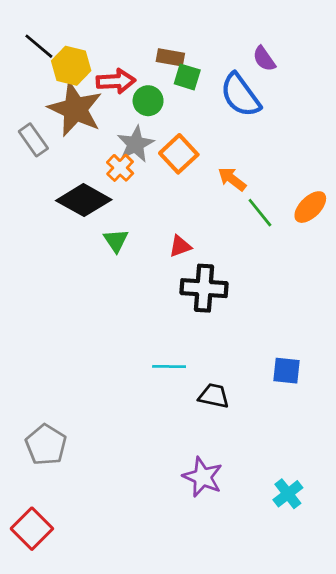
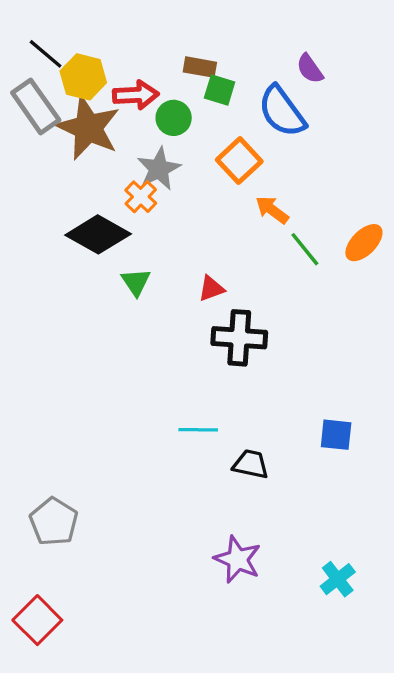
gray rectangle: (33, 140) -> (36, 106), moved, size x1.4
orange square: (179, 154) -> (239, 161), moved

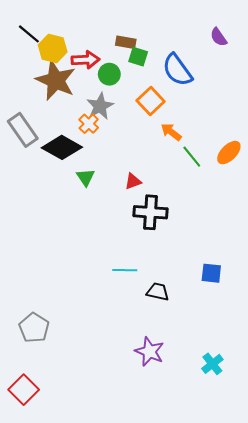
purple semicircle: (310, 69) -> (219, 37), moved
gray rectangle: (36, 106) -> (23, 130), moved

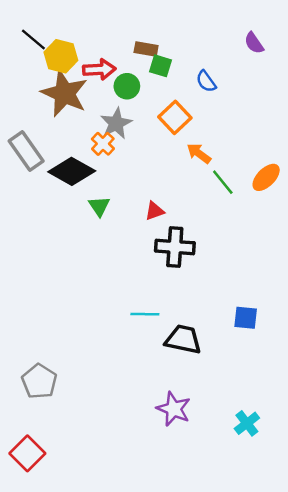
blue semicircle: (177, 70) -> (206, 81), size x0.6
black trapezoid: (158, 292) -> (183, 339), size x1.4

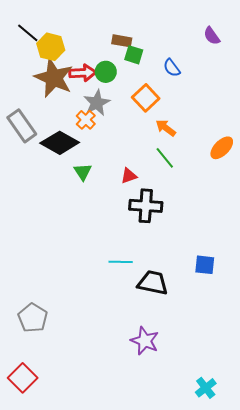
red arrow: (99, 69) -> (83, 73), moved
green line: (223, 182) -> (165, 158), moved
cyan cross: (247, 423) -> (206, 388), moved

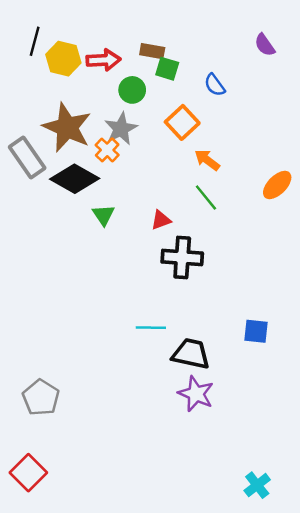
black line: (28, 33) -> (35, 41), turned 65
red arrow: (83, 73) -> (103, 60), moved
brown star: (54, 78) -> (67, 127), moved
purple star: (145, 341) -> (196, 394), moved

